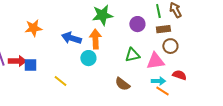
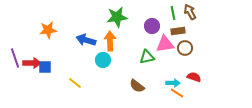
pink triangle: (155, 61) -> (165, 44), moved

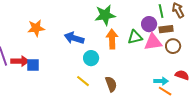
purple circle: (152, 26) -> (149, 24), moved
orange arrow: (110, 41) -> (112, 39), moved
green triangle: (147, 57) -> (135, 37), moved
yellow line: (75, 83) -> (83, 81), moved
brown semicircle: (137, 86) -> (111, 84), moved, turned -147

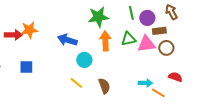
green line: (161, 11) -> (131, 13), moved
purple circle: (149, 24) -> (147, 18), moved
red arrow: (20, 61) -> (13, 35), moved
cyan arrow: (161, 81) -> (145, 83), moved

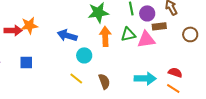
brown circle: (166, 48) -> (190, 34), moved
cyan arrow: (145, 83) -> (145, 78), size x1.5
orange line: (158, 93) -> (173, 88), moved

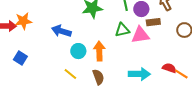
orange arrow: (105, 36) -> (99, 51), moved
blue square: (26, 62) -> (20, 58), turned 32
orange line: (173, 88) -> (181, 74), moved

